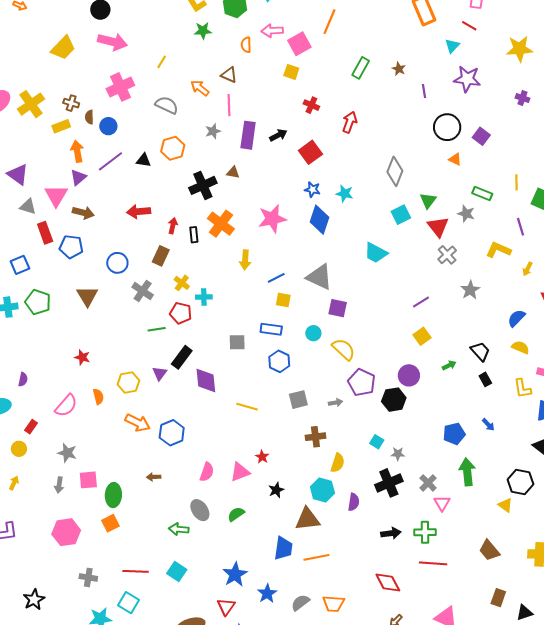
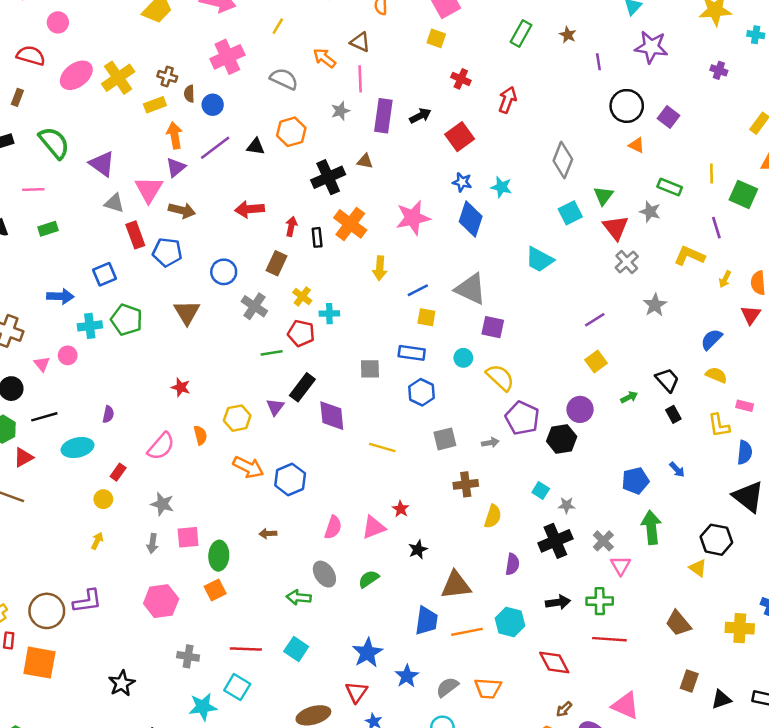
cyan hexagon: (322, 490) -> (510, 622), moved

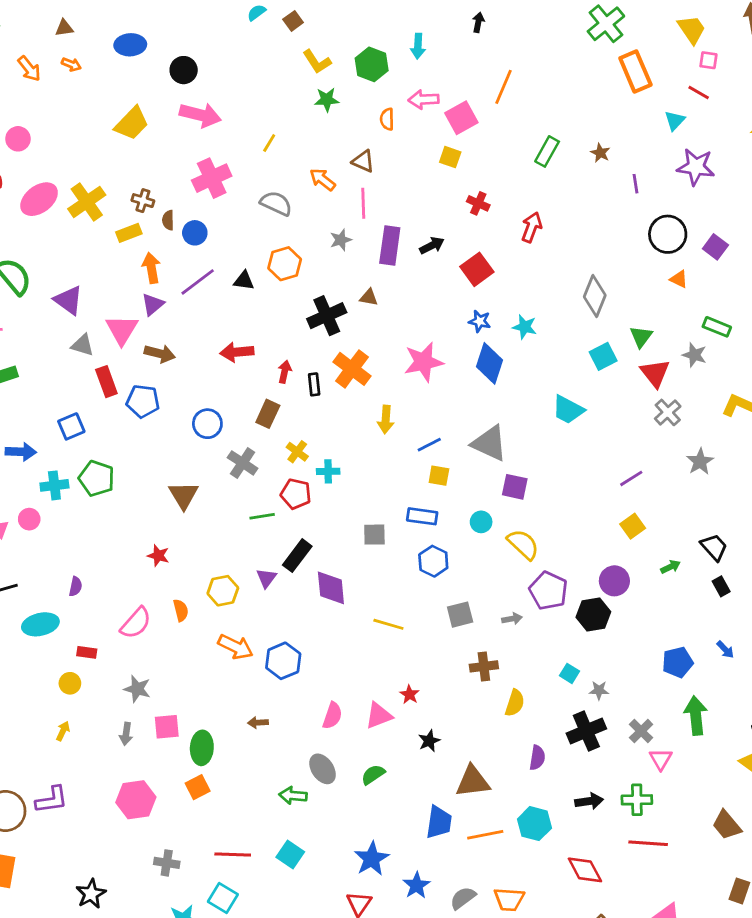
brown triangle: (187, 312) -> (184, 495), moved
red rectangle: (118, 472) -> (87, 652), turned 63

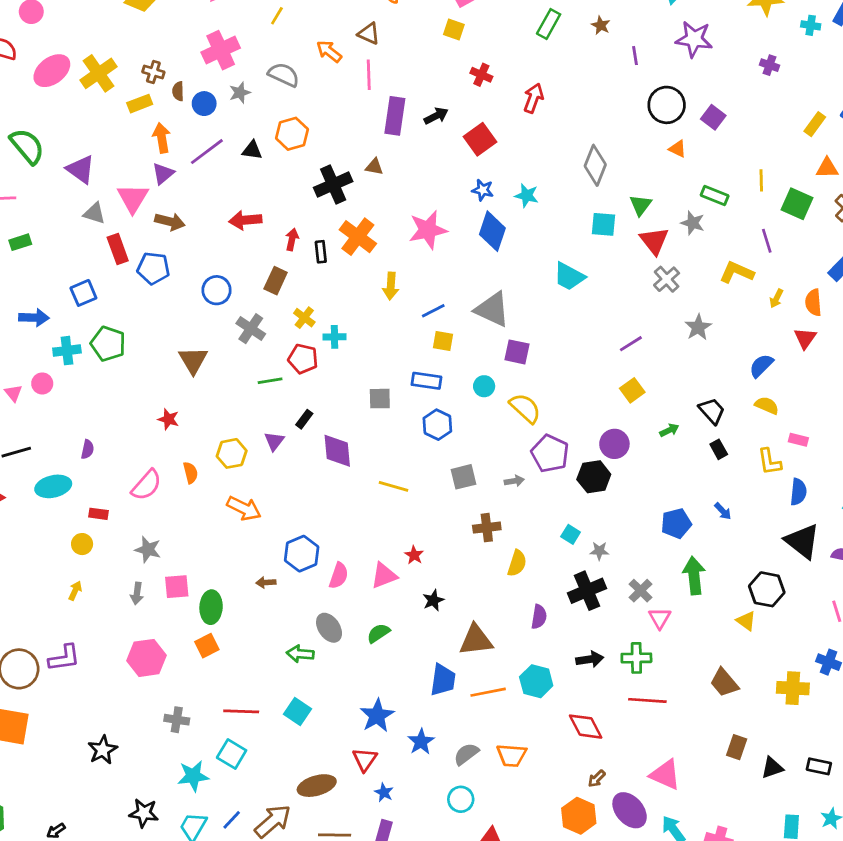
gray star: (341, 240) -> (240, 93), moved
cyan square: (603, 356) -> (603, 224), turned 32
black rectangle: (297, 556) -> (304, 419), size x0.6
blue hexagon: (283, 661) -> (302, 554), moved

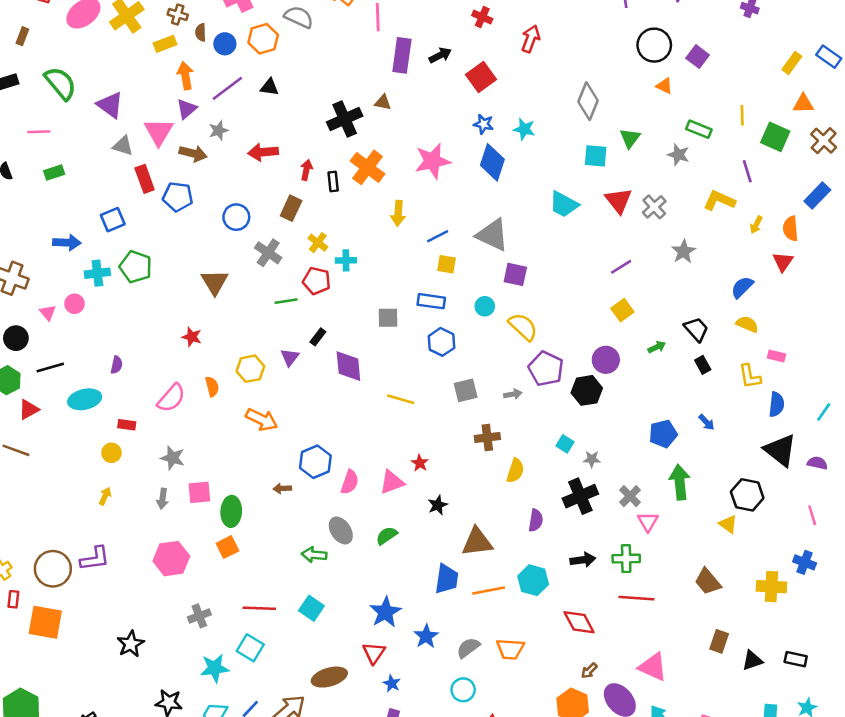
gray star: (240, 93) -> (218, 130), moved
orange hexagon: (292, 134) -> (263, 39), moved
red triangle: (654, 241) -> (619, 201), moved
gray cross: (177, 720) -> (199, 616), turned -30

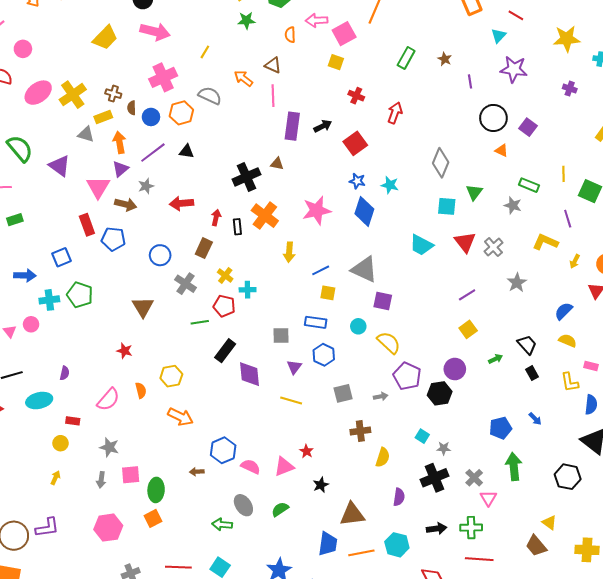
gray triangle: (123, 146) -> (86, 134), moved
black rectangle: (318, 337) -> (225, 351), size x1.6
purple triangle: (290, 357) -> (294, 367), moved
pink semicircle: (350, 482) -> (251, 467), turned -84
yellow triangle: (728, 524) -> (549, 522), moved

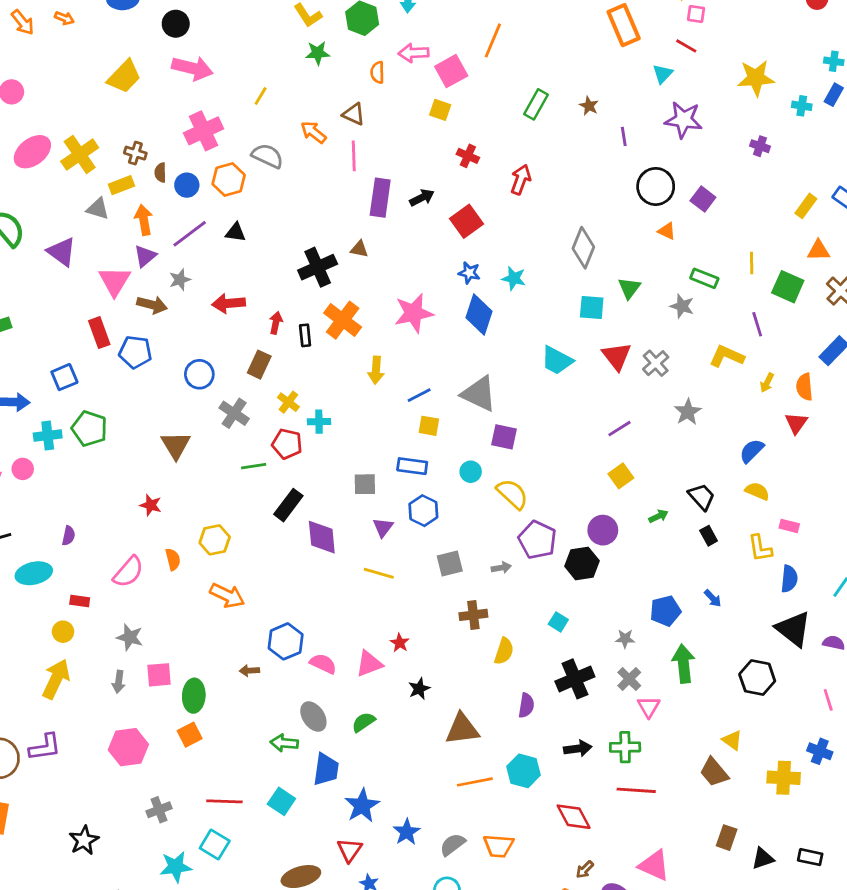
gray star: (444, 448) -> (625, 639), moved
yellow arrow: (55, 478) -> (56, 679), size x2.0
blue trapezoid: (328, 544) -> (326, 769), moved

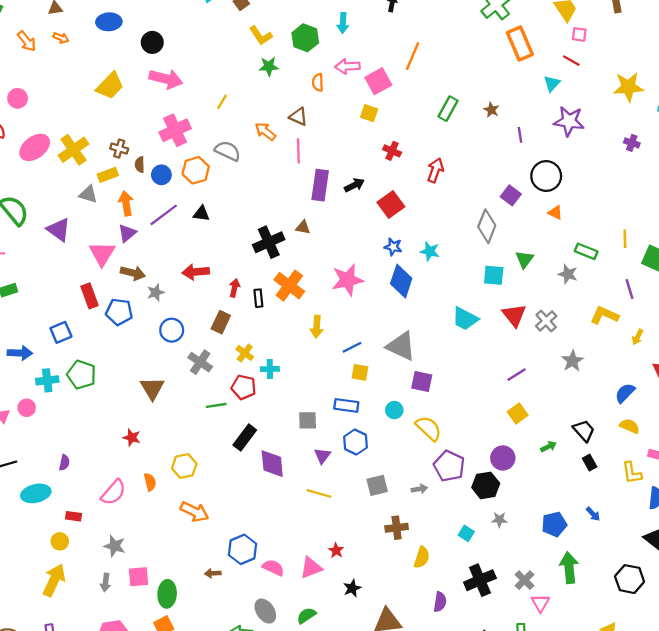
purple square: (703, 199) -> (511, 195), moved
gray star: (180, 280) -> (156, 292), moved
gray star: (625, 639) -> (499, 520), moved

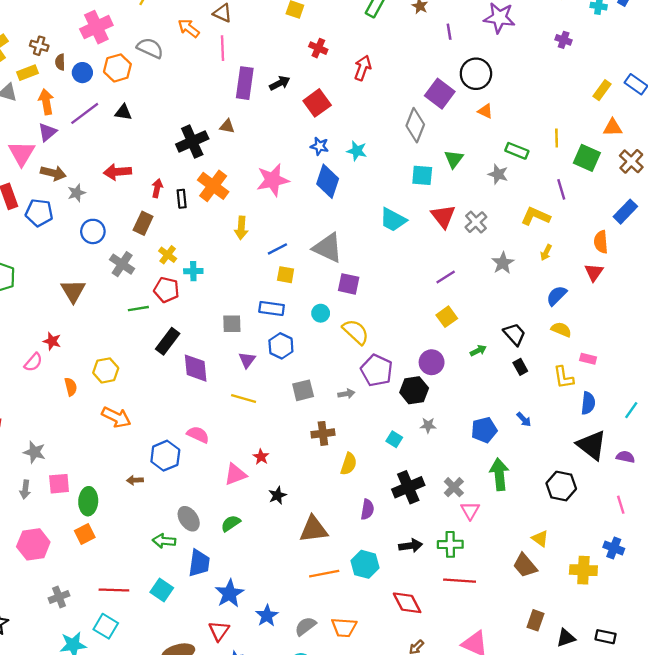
purple square: (511, 195) -> (440, 94), size x1.4
yellow arrow: (638, 337) -> (546, 252), moved
pink semicircle: (113, 492) -> (33, 362), moved, size x0.7
pink semicircle: (273, 568) -> (198, 435), moved

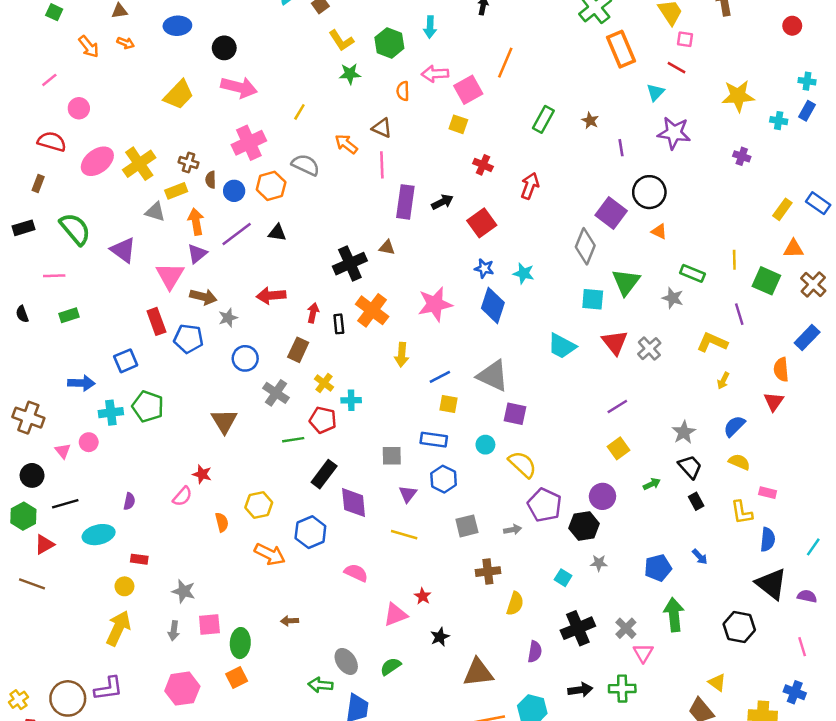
green triangle: (454, 159) -> (626, 282), size x1.4
gray star: (503, 263) -> (684, 432), moved
blue hexagon: (165, 456) -> (310, 532), moved

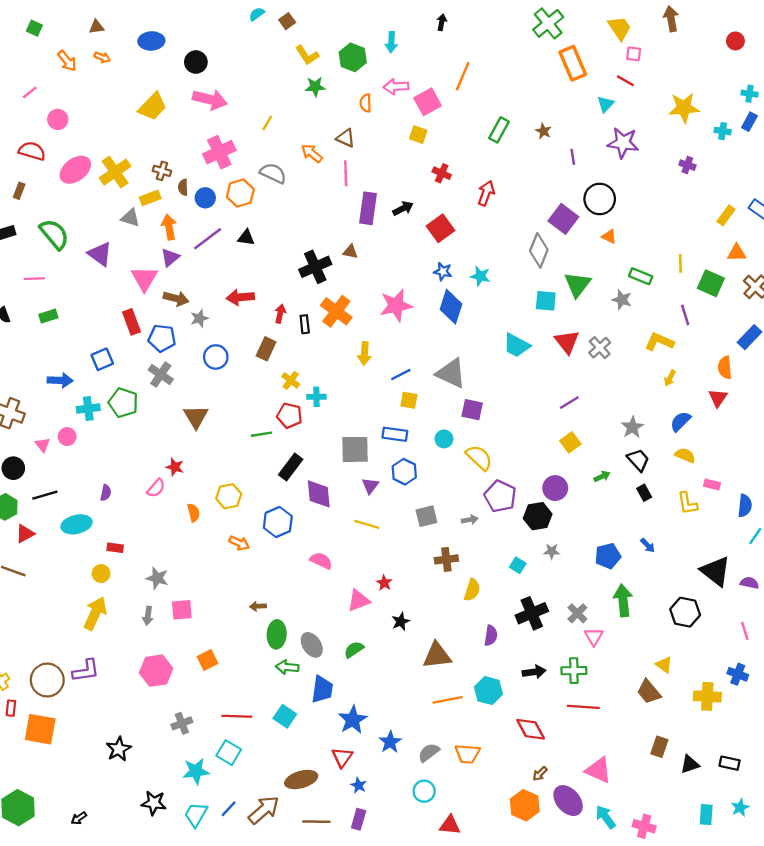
gray cross: (276, 393) -> (161, 375), moved
gray square: (392, 456) -> (355, 449), size x1.5
blue semicircle: (768, 540) -> (745, 506), moved
orange arrow: (270, 554) -> (239, 543), size x0.7
green ellipse: (240, 643) -> (277, 634), moved

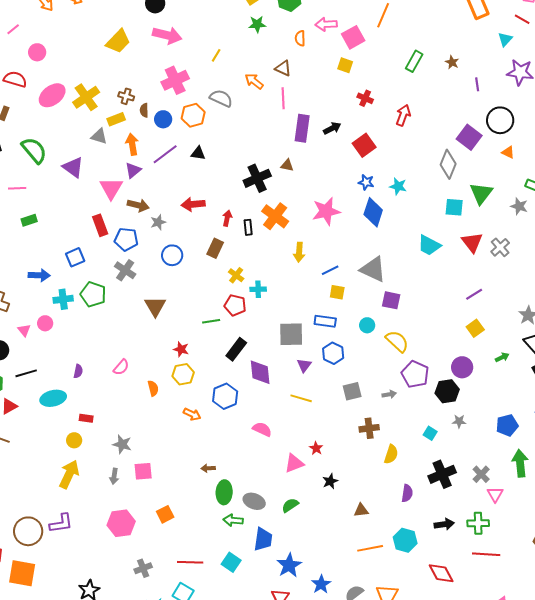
red star: (175, 467) -> (181, 349), moved
gray ellipse: (312, 645) -> (254, 501), turned -35
brown triangle: (437, 655) -> (361, 510), size x0.6

